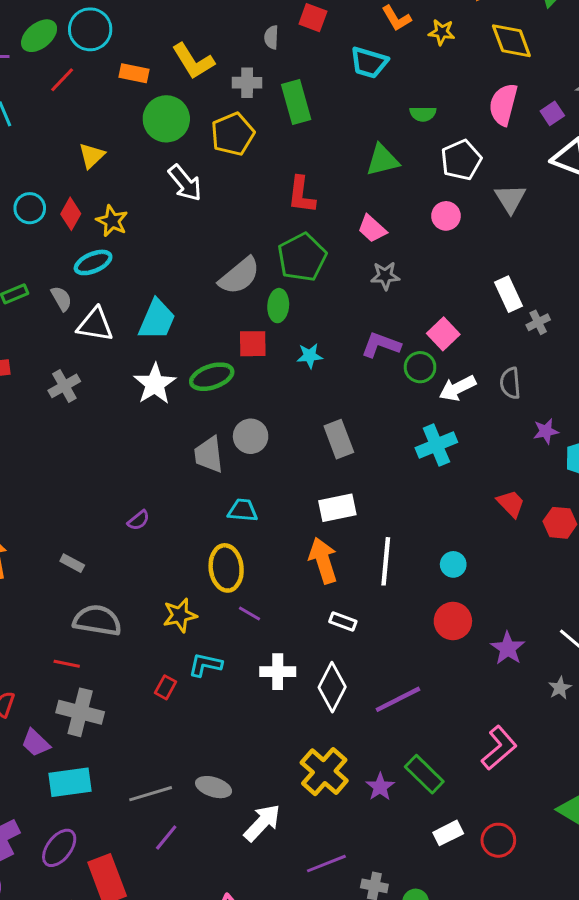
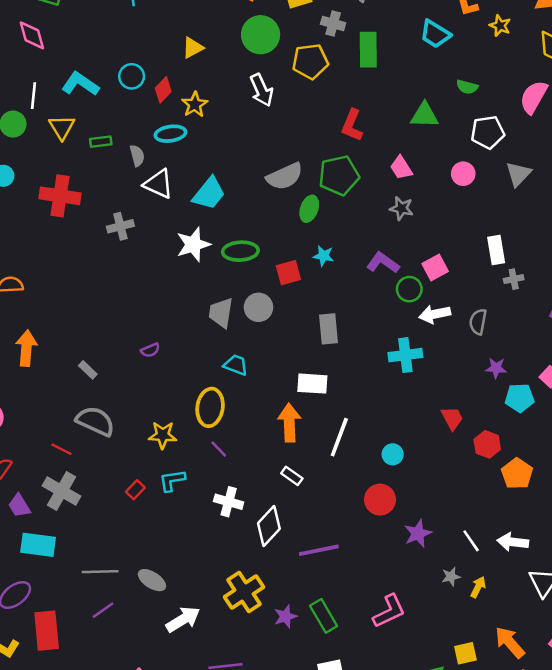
red square: (253, 344) -> (288, 273), moved, turned -30
cyan L-shape: (205, 665) -> (172, 480), turned -36

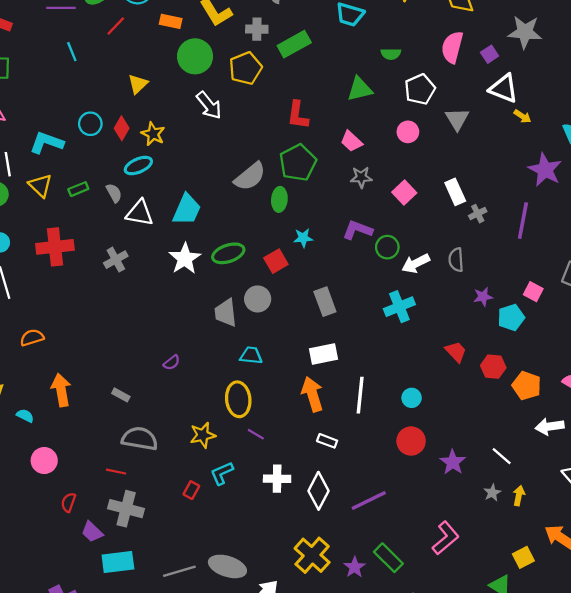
green rectangle: (368, 50) -> (294, 44), turned 76
pink square: (435, 268) -> (404, 193), moved
white arrow: (513, 542) -> (550, 426), moved
gray ellipse: (152, 580) -> (227, 566), size x1.4

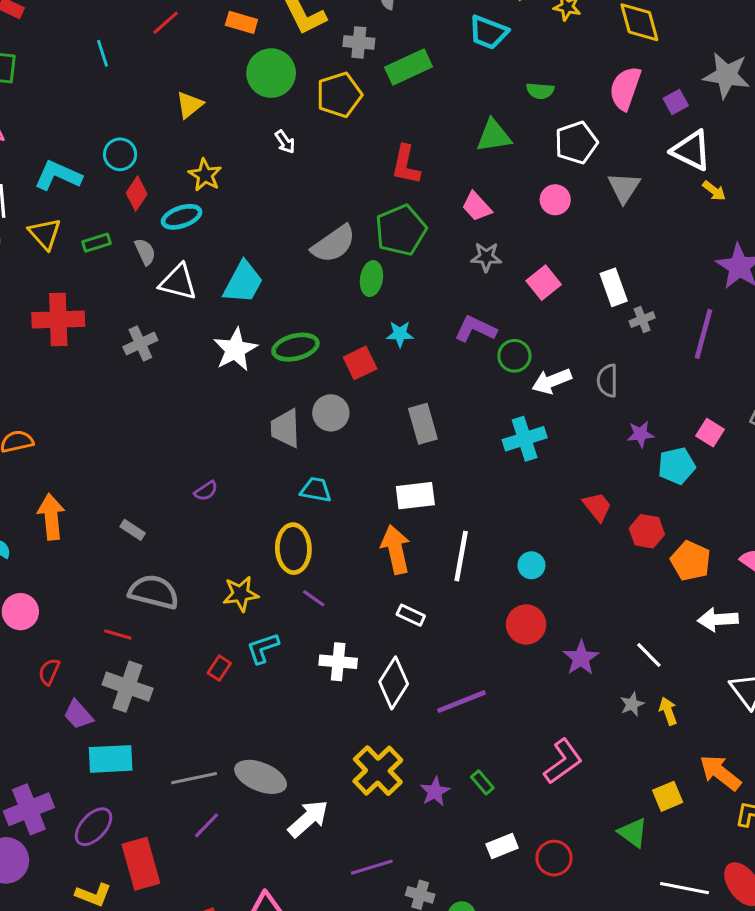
white arrow: (209, 105) -> (285, 142), size x0.6
red diamond: (122, 128) -> (137, 193), moved
yellow arrow: (519, 496) -> (668, 711), turned -36
green rectangle: (388, 558) -> (482, 782), size x0.6

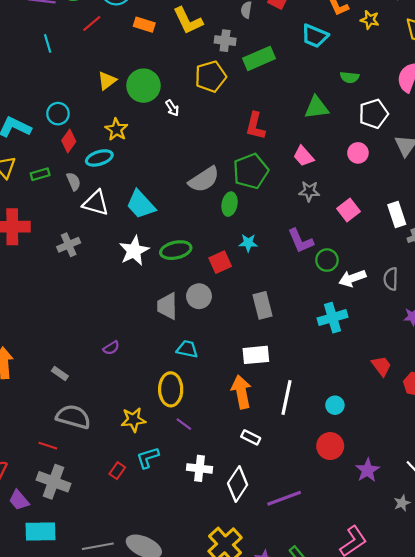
green circle: (271, 73) -> (143, 86), moved
cyan trapezoid: (243, 282) -> (141, 204), turned 108
purple L-shape: (475, 329) -> (301, 241), turned -140

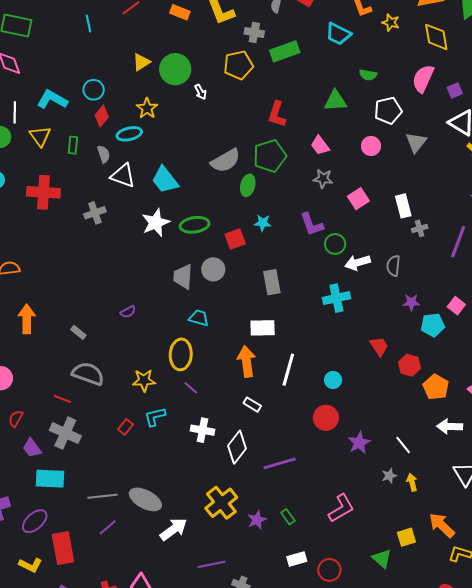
green rectangle: (40, 174) -> (73, 145), turned -72

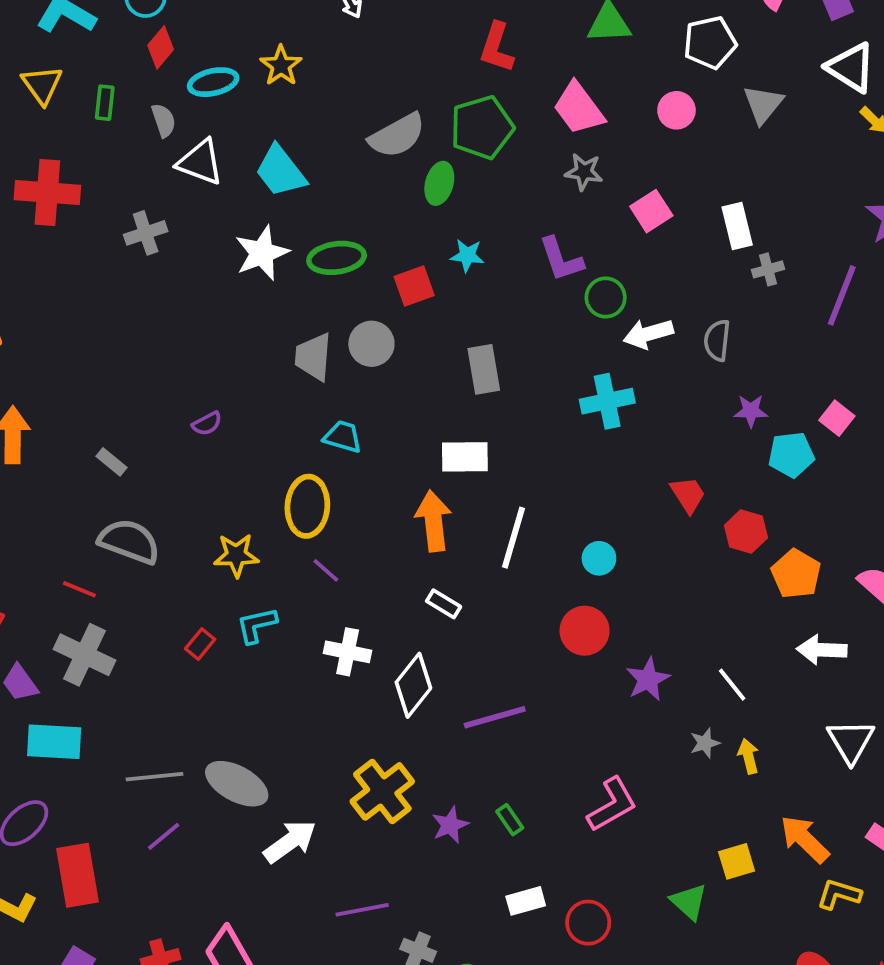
yellow star: (147, 108) -> (281, 66), moved
pink trapezoid: (320, 145) -> (579, 108), size x1.4

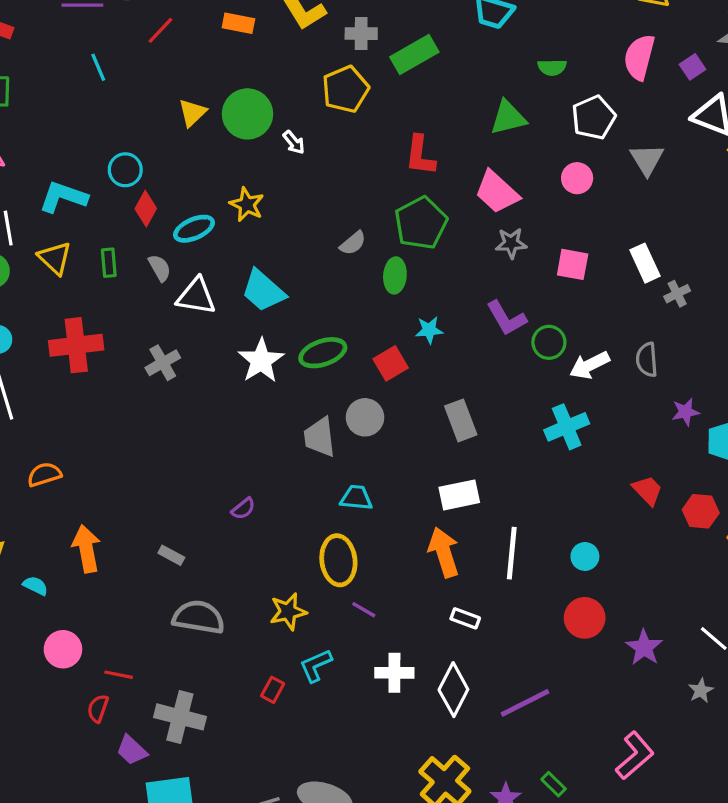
gray semicircle: (397, 136) -> (353, 243), size x0.6
pink square: (651, 211) -> (573, 264), turned -36
red line: (79, 589) -> (119, 675), moved

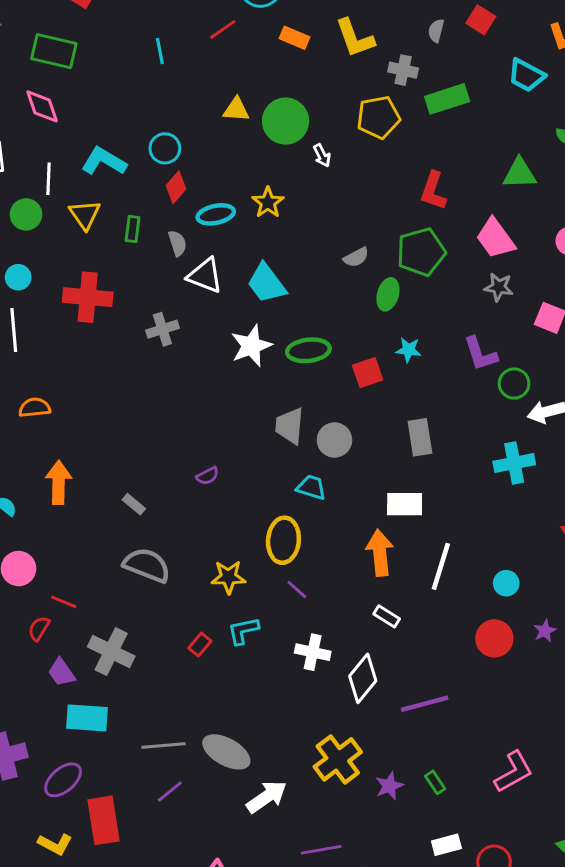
yellow triangle: (192, 113) -> (236, 110), turned 36
gray circle: (365, 417) -> (334, 440), moved
purple star: (644, 648) -> (545, 631), moved, size x0.7

